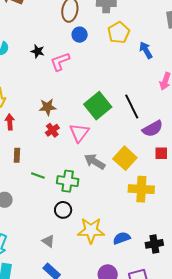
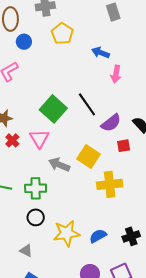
blue arrow: (146, 50) -> (101, 53), moved, turned -30

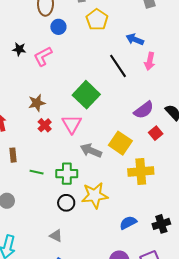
black line: (87, 104) -> (118, 66), moved
red square: (124, 146) -> (156, 133), turned -32
yellow star: (67, 233) -> (95, 195), moved

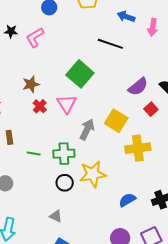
pink arrow: (150, 61) -> (153, 27), moved
black line: (118, 66) -> (110, 44), turned -35
gray arrow: (91, 151) -> (87, 129), turned 95

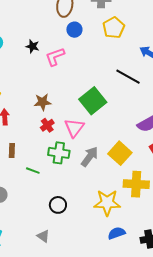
green cross: (64, 154) -> (59, 153), moved
yellow star: (93, 174) -> (107, 203), moved

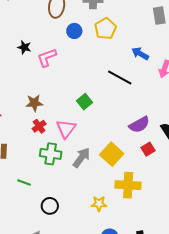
blue circle: (74, 30) -> (74, 31), moved
green square: (93, 101) -> (84, 102), size x0.6
green line: (33, 171) -> (24, 182), moved
yellow star: (107, 203) -> (99, 204), size x0.6

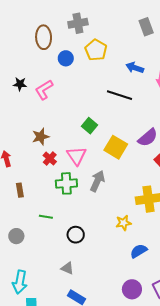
yellow square: (112, 154) -> (116, 147), moved

